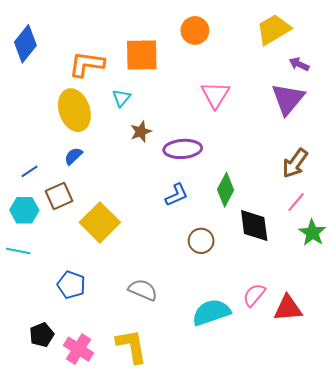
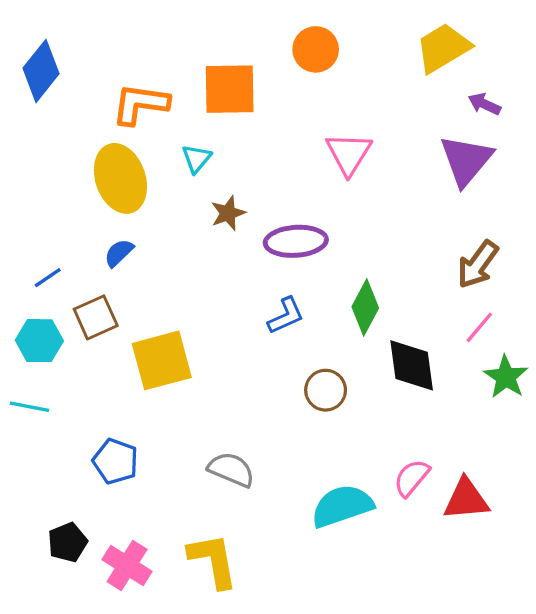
yellow square: (100, 222) -> (162, 360), turned 30

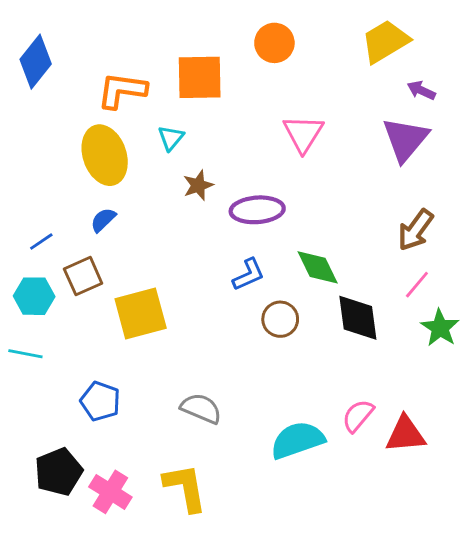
green diamond: (365, 307) -> (318, 267), turned -54
brown circle: (326, 390) -> (280, 319), moved
black pentagon: (68, 542) -> (59, 472), size x1.4

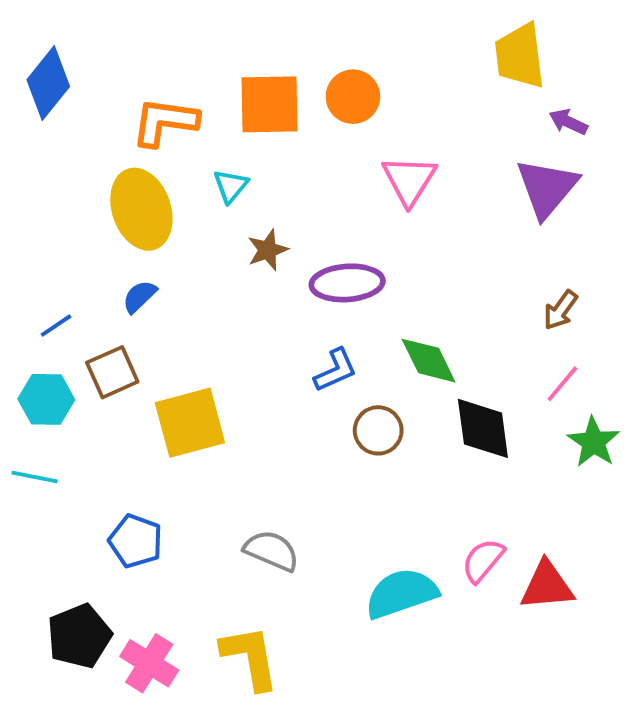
yellow trapezoid: (385, 41) -> (520, 56), turned -66
orange circle: (274, 43) -> (353, 97), moved
brown arrow: (415, 230) -> (561, 310), size x0.7

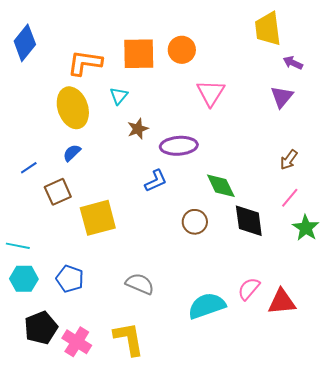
purple triangle: (547, 188) -> (282, 97), size x0.7
blue L-shape: (335, 370) -> (156, 181), moved
cyan hexagon: (46, 399) -> (24, 279), moved

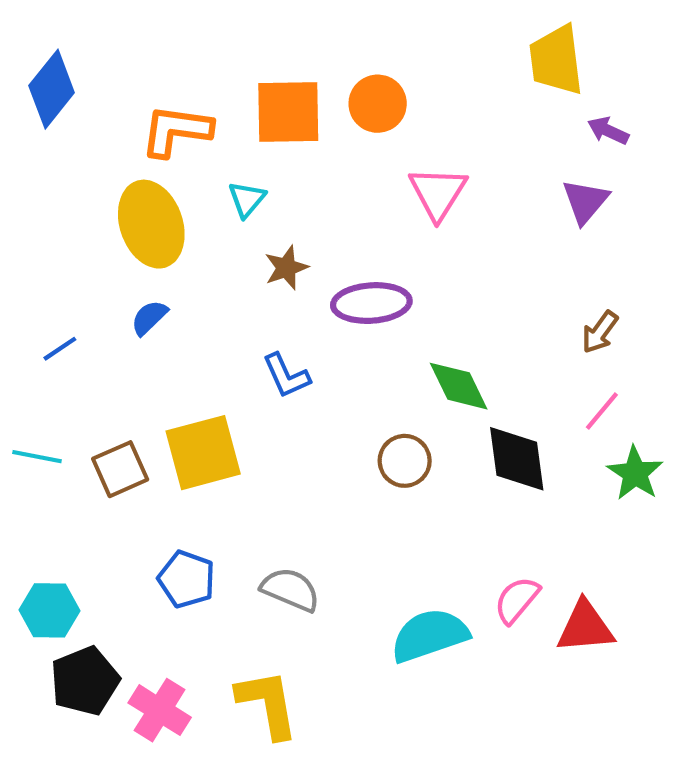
blue L-shape: (156, 181) -> (286, 376), moved, turned 90
brown square: (58, 192) -> (120, 469), moved
cyan line: (18, 246) -> (37, 457), moved
cyan hexagon: (24, 279) -> (50, 610), moved
blue pentagon: (70, 279) -> (187, 579), moved

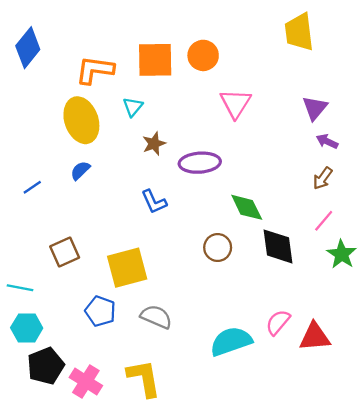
purple arrow: (608, 131) -> (327, 141), moved
yellow square: (203, 453) -> (127, 268), moved
cyan line: (37, 457) -> (20, 288), moved

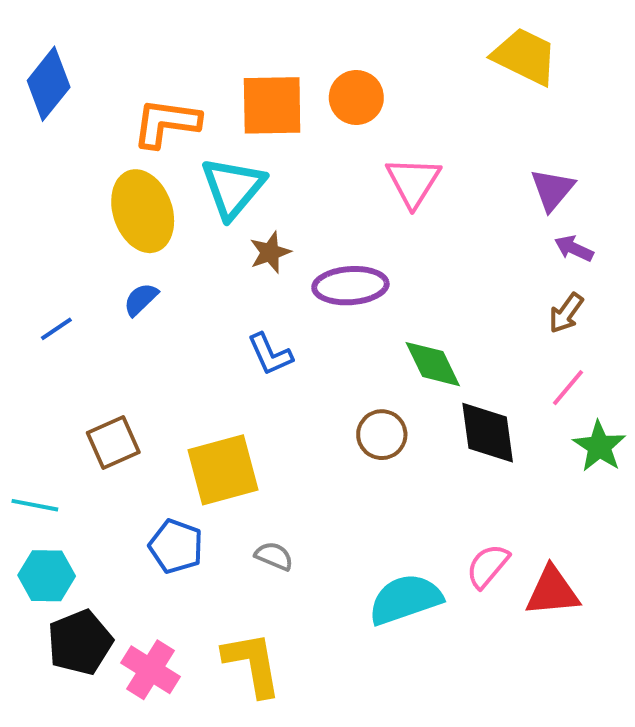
yellow trapezoid: (299, 32) -> (525, 56), turned 123
cyan triangle: (133, 107) -> (233, 188), size x1.8
gray semicircle: (156, 317) -> (274, 556), size x0.7

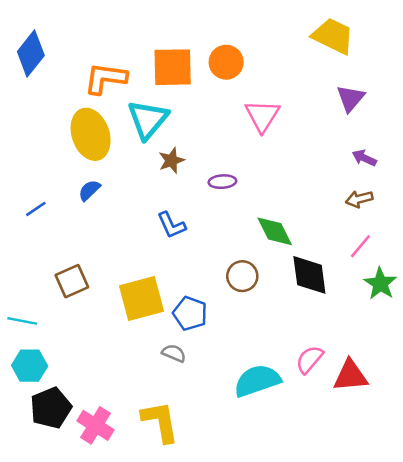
purple triangle: (552, 190) -> (351, 98), moved
purple ellipse: (350, 286) -> (222, 182), size x0.6
brown arrow: (566, 313) -> (359, 199), turned 40
blue pentagon: (176, 546) -> (190, 313), moved

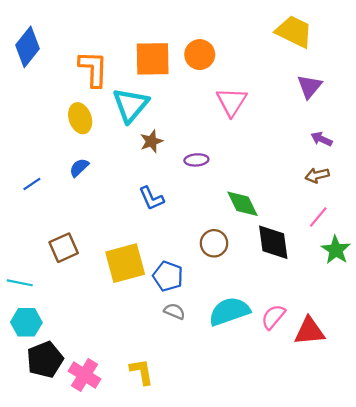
orange L-shape: (105, 78) -> (93, 69), turned 84
yellow ellipse: (91, 134) -> (80, 118), size x0.7
gray semicircle: (174, 353) -> (174, 311), moved
cyan semicircle: (257, 381) -> (229, 311), moved
yellow L-shape: (160, 422) -> (142, 372), size x0.7

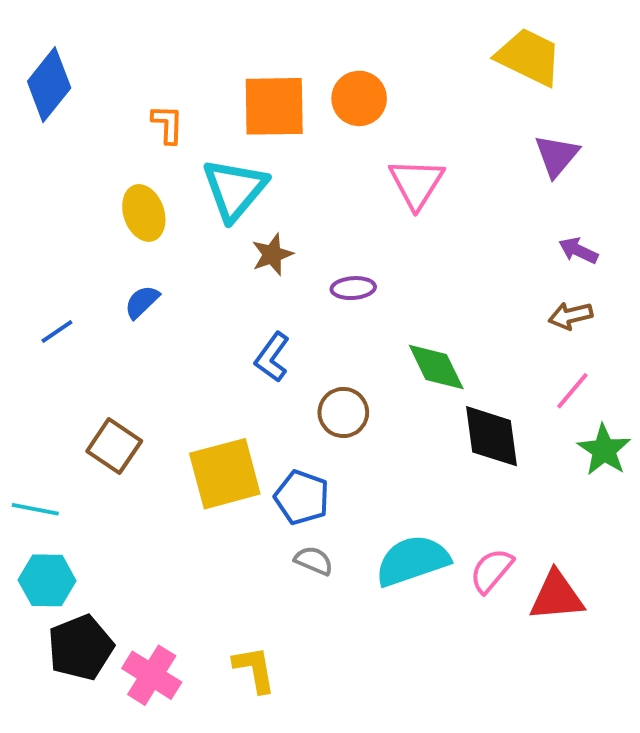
orange L-shape: (93, 69) -> (168, 124), size x0.6
blue L-shape: (151, 198) -> (272, 357), turned 60
brown circle: (214, 243) -> (343, 412), moved
brown square: (64, 248) -> (114, 446), turned -32

